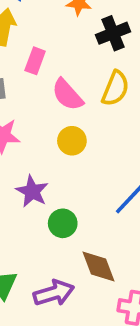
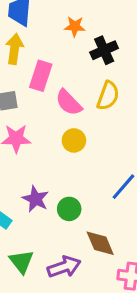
pink rectangle: (35, 61) -> (41, 76), size x1.4
purple star: (32, 191) -> (36, 199), moved

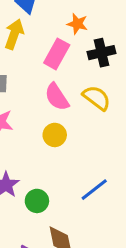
pink rectangle: (41, 76) -> (57, 54), moved
yellow semicircle: (108, 96) -> (97, 98), turned -84

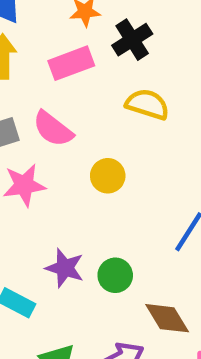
pink rectangle: (57, 54) -> (71, 63), turned 60
pink semicircle: (57, 97) -> (53, 129), moved

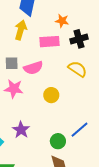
pink semicircle: (53, 129) -> (33, 68), turned -72
green circle: (115, 275) -> (58, 141), moved

